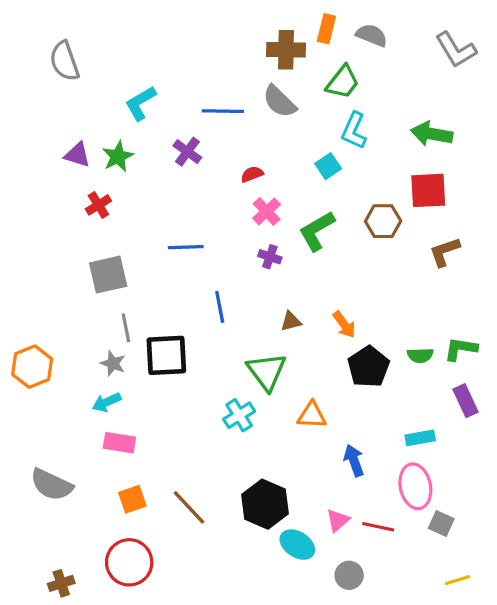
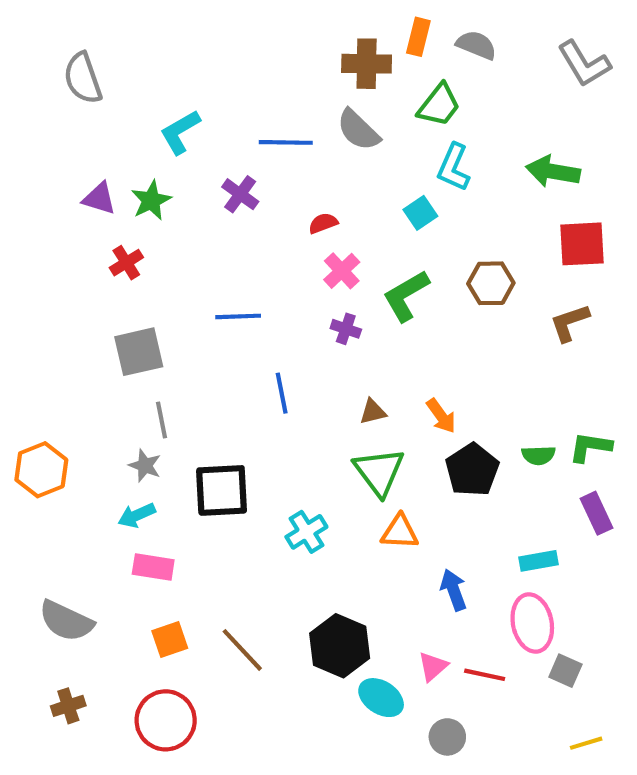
red square: (428, 190) -> (582, 244), moved
black square: (166, 355) -> (222, 490), moved
green triangle: (267, 372) -> (379, 472), moved
brown cross: (61, 583) -> (68, 706), moved

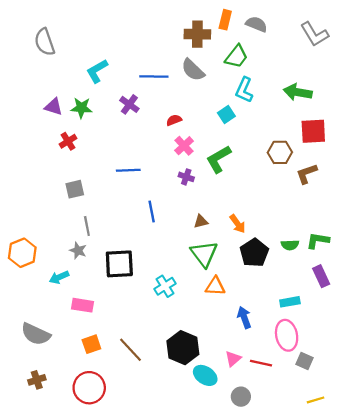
green star: (151, 200) -> (81, 108), turned 30
brown hexagon: (491, 283) -> (280, 152), moved
gray square: (139, 352) -> (75, 189), size x0.7
cyan arrow: (137, 515) -> (59, 277), moved

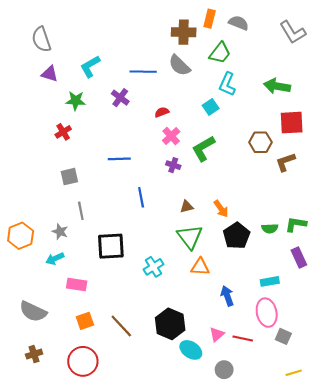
purple triangle: (54, 107) -> (50, 74), moved
gray star: (78, 251) -> (60, 232), moved

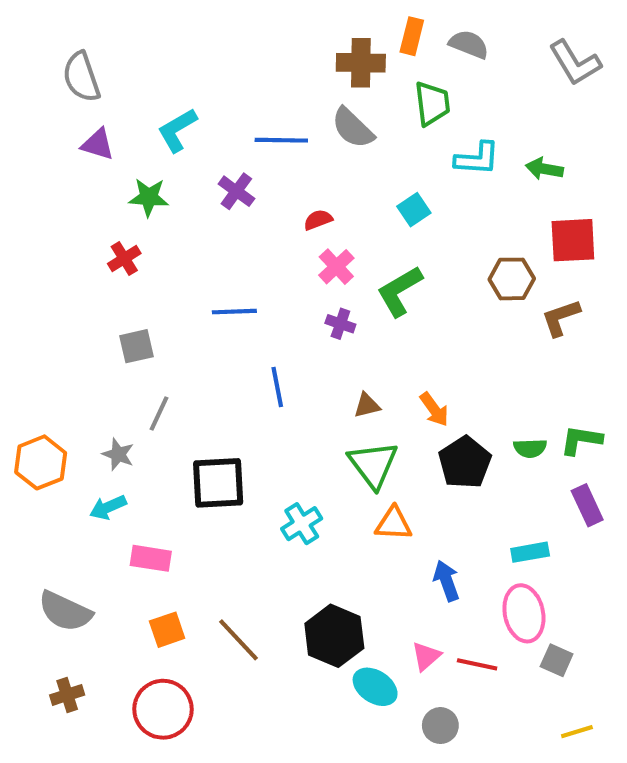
green trapezoid: (220, 53) -> (432, 104), turned -45
cyan L-shape: (227, 84) -> (477, 159), moved, turned -110
green arrow: (277, 86) -> (544, 169), size x0.7
gray line: (81, 211) -> (159, 413), turned 36

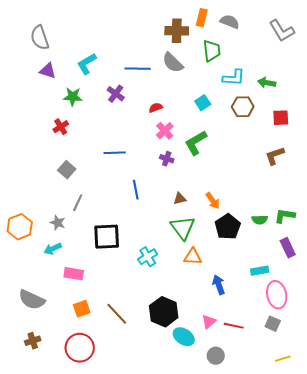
red square: (573, 240) -> (281, 118), size x0.7
brown hexagon: (512, 279) -> (243, 107), moved
gray square: (136, 346) -> (67, 170), turned -36
pink ellipse: (524, 613) -> (277, 295), moved

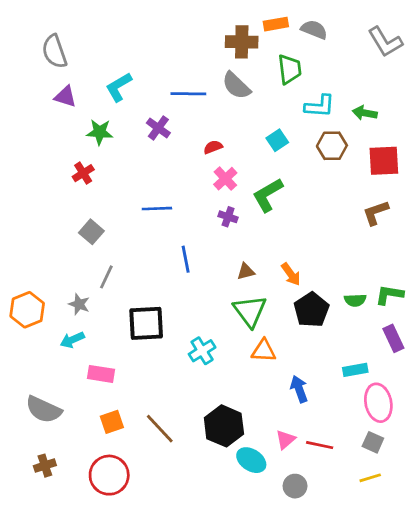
orange rectangle: (202, 18) -> (276, 24), turned 66
red square: (281, 118) -> (384, 161), size x1.4
yellow line: (283, 359) -> (370, 478), moved

